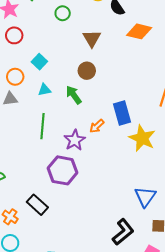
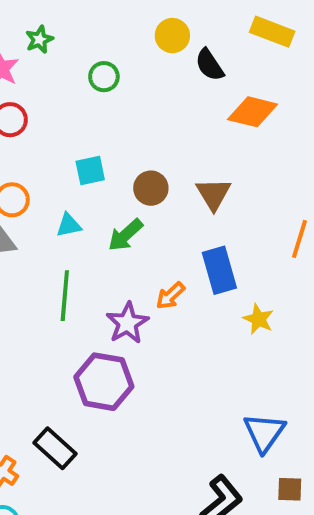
brown triangle: (92, 38) -> (213, 194), moved
cyan square: (39, 62) -> (90, 170), moved, turned 35
green arrow: (74, 95) -> (125, 235), turned -96
yellow star: (142, 138) -> (258, 319), size x0.6

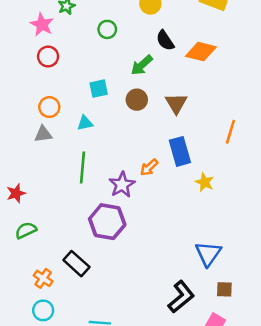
black semicircle: (210, 65) -> (165, 40), moved
green arrow: (125, 235) -> (142, 65), moved

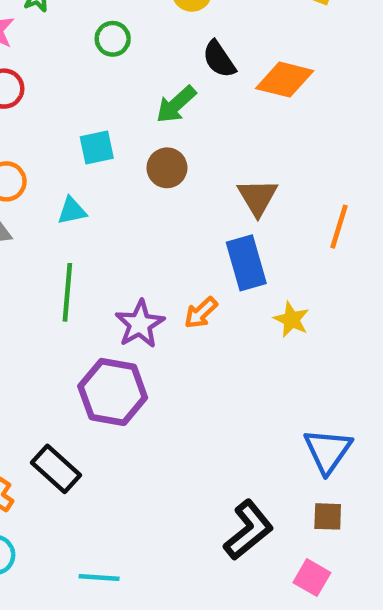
brown triangle: (176, 103) -> (258, 197), moved
orange arrow: (149, 167) -> (201, 313), moved
blue triangle: (208, 254) -> (328, 451), moved

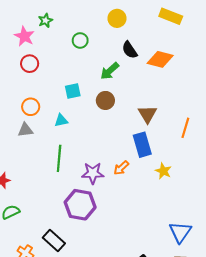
purple star: (140, 324) -> (93, 173), turned 30

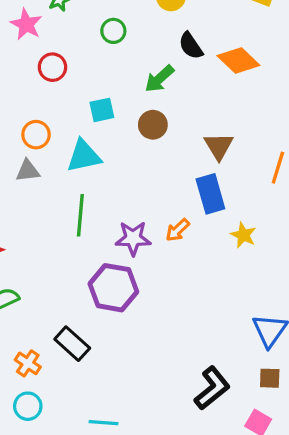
orange diamond: (160, 59) -> (238, 61), turned 30
red circle: (30, 64) -> (52, 67), moved
cyan triangle: (61, 120) -> (84, 156), size x1.6

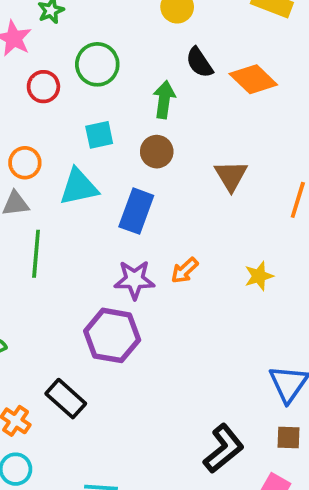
green circle: (113, 31) -> (97, 64), moved, size x1.5
green arrow: (159, 79) -> (164, 100), turned 140
blue rectangle: (210, 194) -> (136, 211), moved, turned 36
green line: (80, 215) -> (36, 254), moved
yellow star: (243, 235) -> (259, 276), turned 30

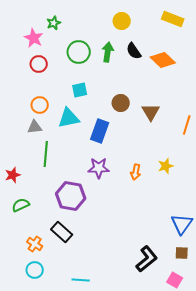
red circle: (43, 87) -> (39, 64), moved
green arrow: (164, 100) -> (108, 52), moved
brown circle: (157, 152) -> (121, 103), moved
orange arrow: (185, 270) -> (136, 172), moved, turned -35
purple hexagon: (112, 335) -> (71, 196), moved

